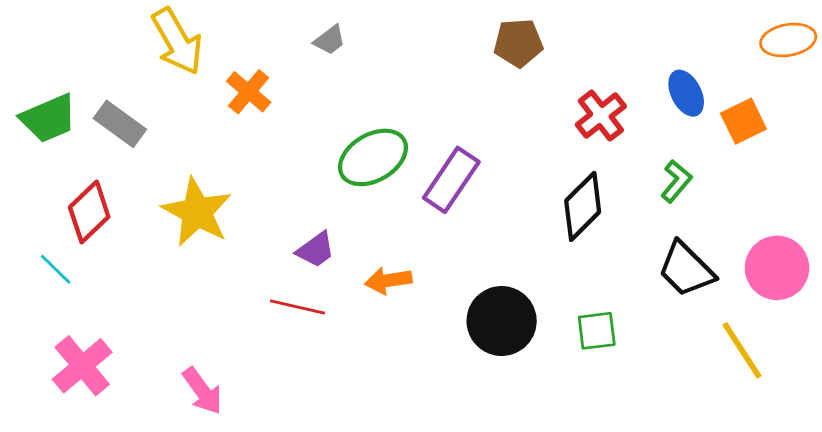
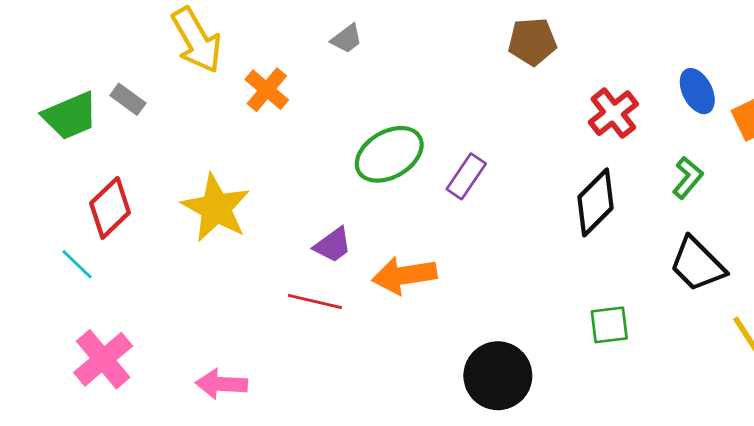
gray rectangle: (120, 124) -> (128, 99), moved, size x0.7
purple rectangle: (451, 180) -> (466, 176), size x0.7
orange arrow: (388, 280) -> (404, 275), size x1.4
black circle: (502, 321) -> (498, 376), moved
pink arrow: (202, 391) -> (221, 384), turned 129

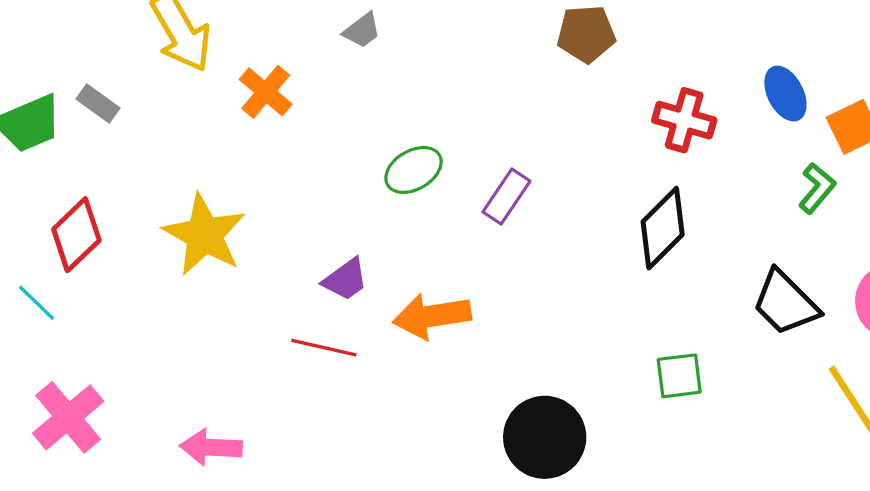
red cross: (613, 113) -> (684, 120), turned -36
green ellipse: (389, 154) -> (413, 170), size x0.7
green L-shape: (688, 178) -> (817, 188), moved

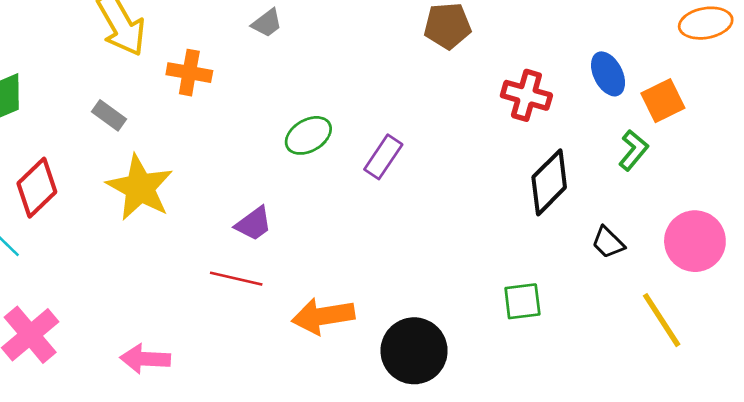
orange cross: (266, 92) -> (189, 73), turned -30
gray rectangle: (98, 104) -> (109, 115), moved
black diamond: (663, 228) -> (549, 182), moved
black trapezoid: (785, 303) -> (608, 242), size x0.6
orange arrow: (432, 316) -> (323, 316), moved

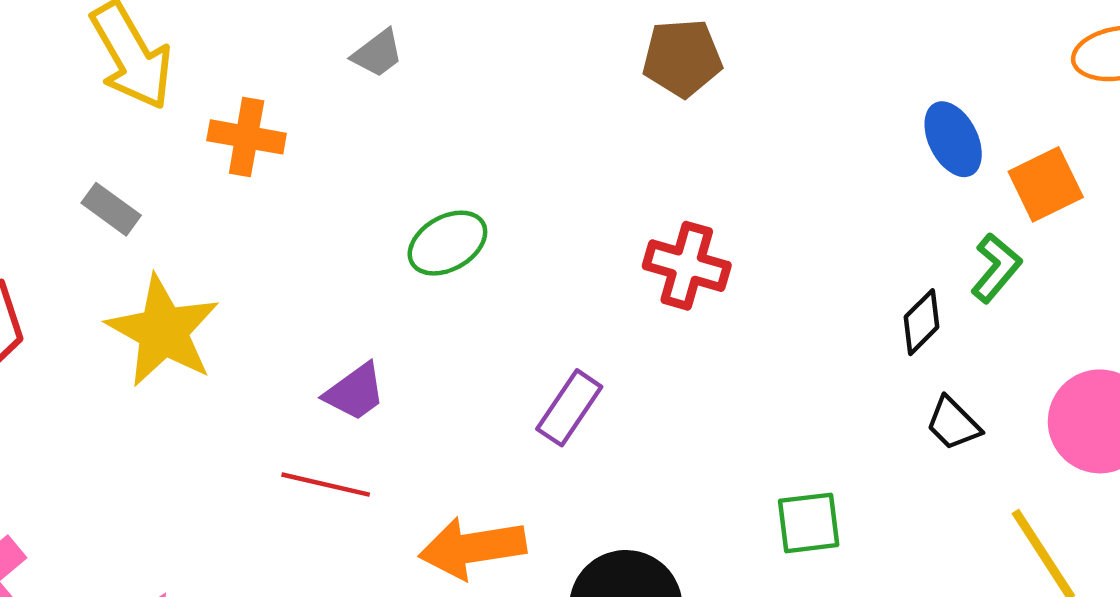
red cross: (526, 95) -> (687, 266), moved
purple rectangle: (383, 157) -> (569, 408), moved
black diamond: (549, 182) -> (922, 322), moved, size x0.6

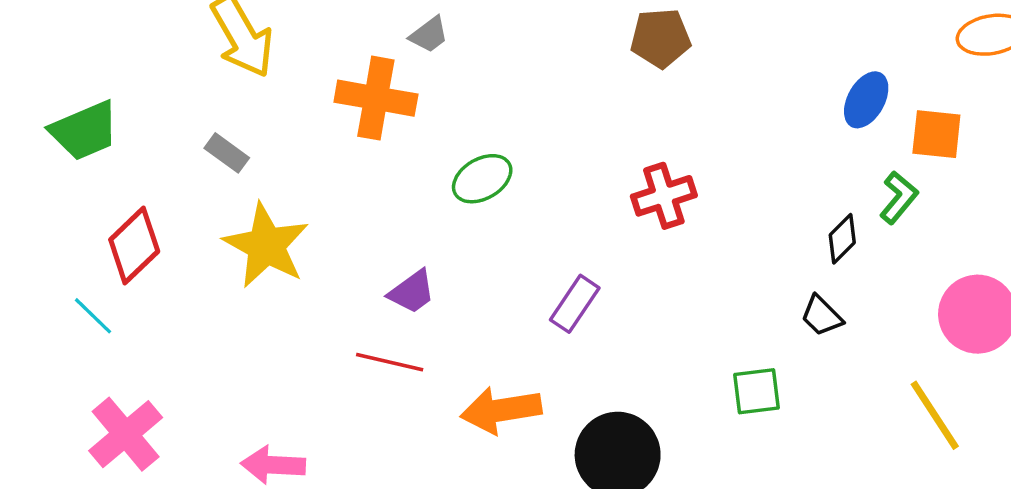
orange cross: (247, 137) -> (376, 98), moved, size x1.4
blue ellipse: (953, 139) -> (866, 100), turned 56
orange square: (1046, 184) -> (936, 134), turned 32
red cross: (687, 266) -> (664, 196), turned -34
black trapezoid: (953, 424) -> (822, 316), moved

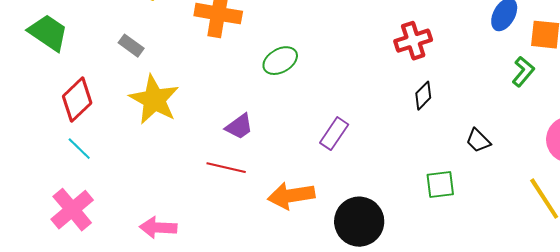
green trapezoid: (84, 131) -> (48, 33), turned -123
red cross: (664, 196) -> (413, 41), moved
black diamond: (842, 239) -> (423, 96), moved
cyan line: (93, 316) -> (79, 149), moved

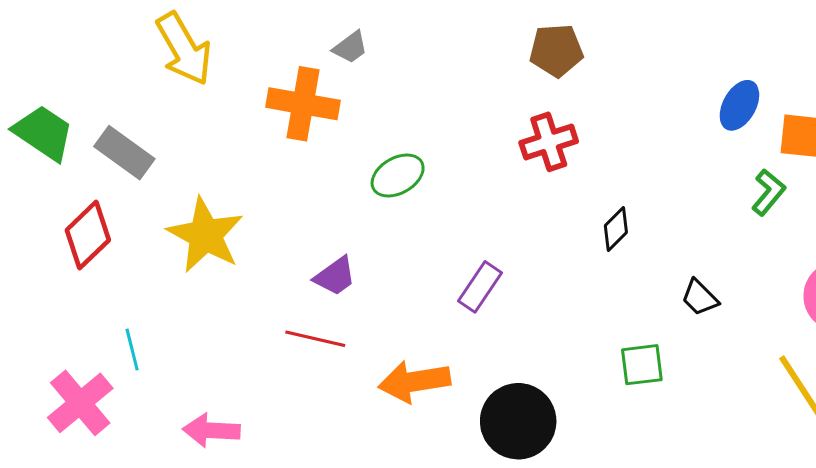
red cross: (413, 41) -> (549, 142), moved
gray rectangle: (131, 46) -> (124, 153), moved, size x1.5
cyan line: (79, 149) -> (132, 349), moved, turned 32

